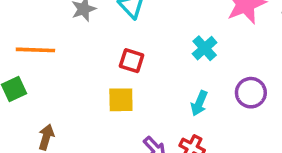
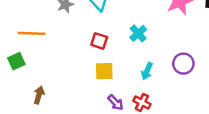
cyan cross: (205, 48) -> (138, 33), moved
yellow square: (121, 100) -> (104, 71), moved

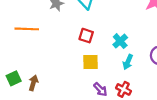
cyan cross: (138, 33) -> (120, 41), moved
green square: (16, 61) -> (14, 78), moved

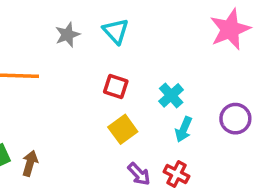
yellow square: (91, 62) -> (123, 129), turned -35

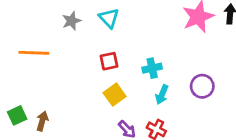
red square: (116, 86) -> (109, 61), turned -30
cyan cross: (171, 95) -> (152, 68), turned 30

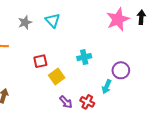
red square: (109, 61) -> (40, 61), moved
cyan arrow: (162, 95) -> (107, 87), moved

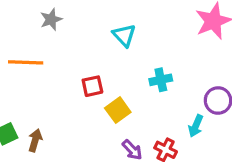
cyan triangle: (53, 20) -> (124, 35), moved
gray star: (25, 22) -> (51, 19), moved

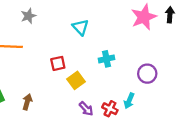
cyan arrow: (196, 126) -> (129, 101), moved
brown arrow: (35, 140) -> (27, 102), moved

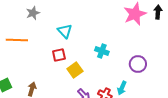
cyan triangle: (80, 27) -> (65, 31), moved
cyan cross: (106, 59) -> (102, 51), turned 32

